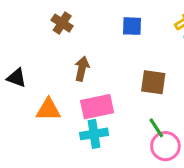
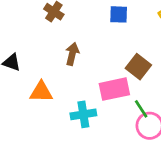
brown square: (153, 82) -> (138, 67), turned 30
pink rectangle: (97, 107) -> (114, 89), moved

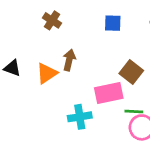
orange triangle: (41, 92) -> (47, 73), moved, turned -35
green line: (141, 109) -> (134, 112), turned -54

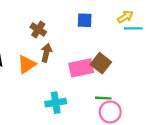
brown cross: (52, 20) -> (38, 30), moved
pink rectangle: (109, 93) -> (81, 68), moved

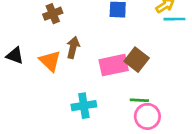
brown cross: (38, 30) -> (53, 14), moved, turned 35
orange triangle: (27, 64) -> (50, 61), turned -42

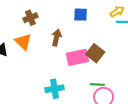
brown arrow: (73, 47) -> (57, 38), moved
orange triangle: (50, 61) -> (23, 42), moved

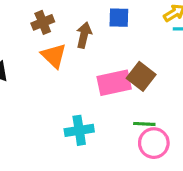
brown arrow: (57, 38) -> (84, 35), moved
orange triangle: (23, 42) -> (54, 56), moved

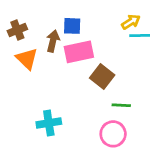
blue square: (119, 18) -> (72, 26), moved
pink rectangle: (114, 83) -> (79, 52), moved
green line: (144, 124) -> (121, 105), moved

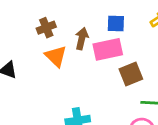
blue square: (72, 26) -> (116, 24), moved
brown square: (102, 77) -> (131, 74), turned 30

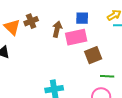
orange triangle: (56, 56) -> (12, 27), moved

